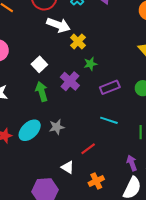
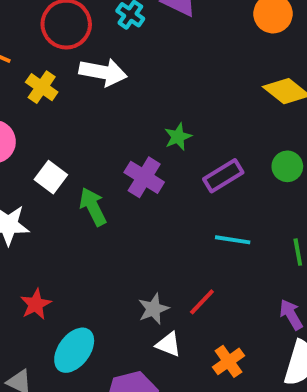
yellow cross: (78, 41) -> (42, 87), moved
white square: (39, 64) -> (51, 177), moved
gray star: (57, 127) -> (153, 309), moved
cyan ellipse: (30, 130) -> (74, 350), moved

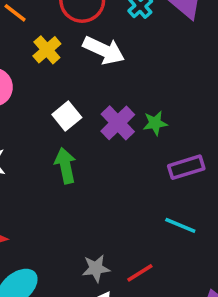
white square: (51, 177) -> (67, 116), moved
purple cross: (144, 177) -> (118, 123), moved

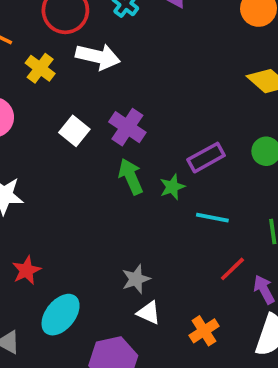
green star: (155, 123) -> (172, 187), moved
green arrow: (65, 166) -> (131, 177), moved
red line: (140, 273) -> (232, 269), moved

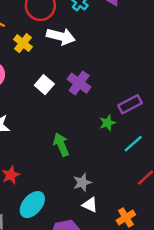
green arrow: (131, 177) -> (61, 145), moved
cyan line: (212, 218) -> (133, 144), turned -54

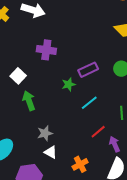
purple cross: (79, 83) -> (46, 50), turned -30
white square: (44, 85) -> (18, 76), moved

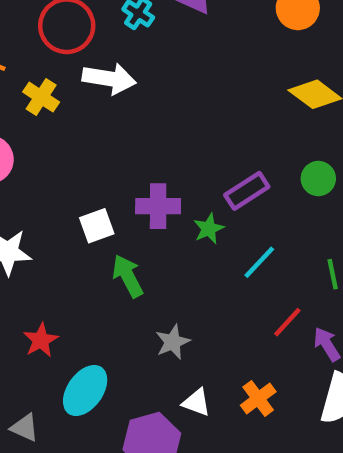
purple cross: (46, 50) -> (158, 206), moved
white square: (18, 76) -> (97, 226), turned 35
white triangle: (51, 152) -> (196, 402), moved

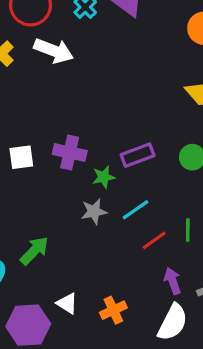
green arrow: (128, 276) -> (34, 251), moved, turned 60
red line: (287, 322) -> (154, 240), moved
gray star: (173, 342) -> (94, 211), moved

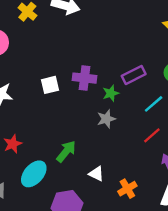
cyan line: (135, 210) -> (154, 104), moved
white triangle: (67, 303) -> (96, 174), moved

